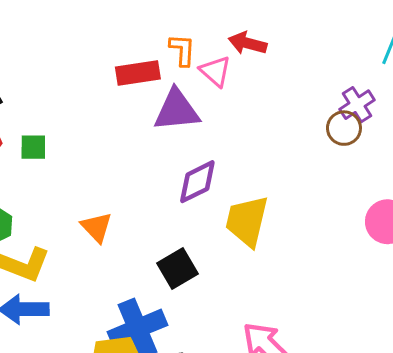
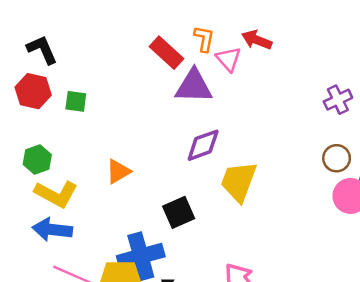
red rectangle: (138, 73) -> (166, 53), turned 44
brown circle: (344, 128) -> (337, 158), moved
orange triangle: (96, 227) -> (118, 171), turned 36

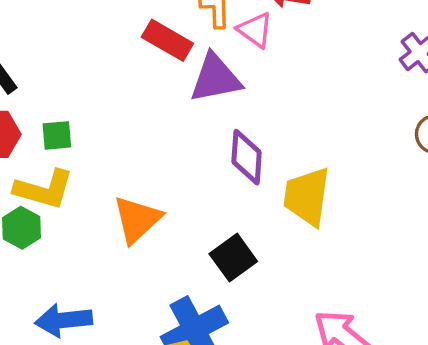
purple diamond: (203, 145) -> (247, 157), turned -54
orange triangle: (118, 171) -> (137, 219), size x1.4
yellow L-shape: (56, 194) -> (44, 189), moved

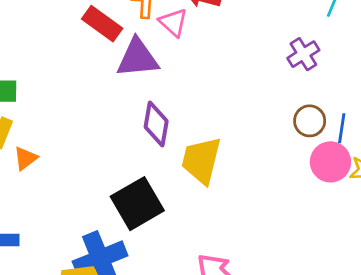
orange triangle: (137, 219) -> (25, 158), moved, size x0.6
black square: (233, 258) -> (137, 204), size x1.4

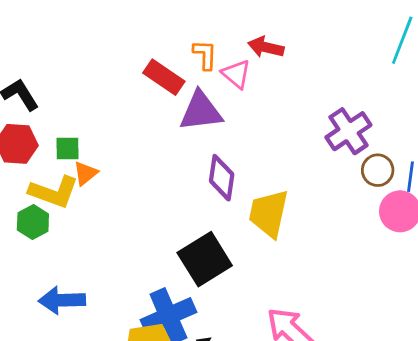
purple cross: (303, 54) -> (348, 131), moved, size x1.4
orange triangle: (25, 158) -> (85, 173), moved

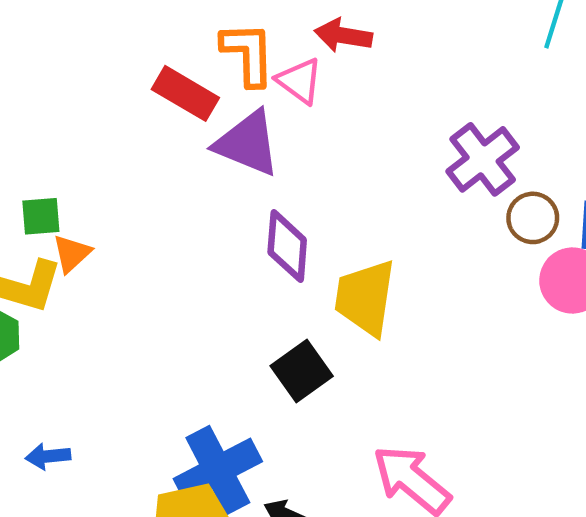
orange L-shape: (205, 55) -> (248, 54), size x1.4
purple triangle: (201, 111) -> (247, 143), turned 33
black square: (205, 259) -> (302, 371), moved, size x0.7
blue arrow: (62, 300) -> (48, 456), size x0.6

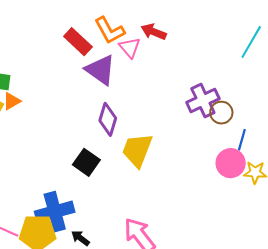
orange L-shape: (248, 54) -> (110, 30), turned 140
brown circle: (533, 218) -> (221, 113), moved
black square: (302, 371) -> (86, 162), moved, turned -32

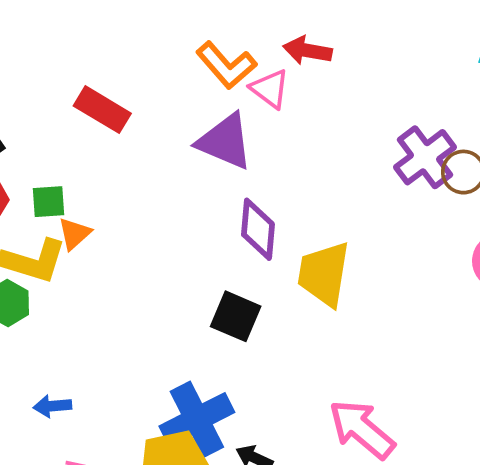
red rectangle: (78, 42) -> (102, 110), moved

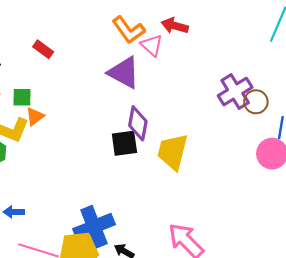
red rectangle: (102, 110) -> (43, 49), moved, size x0.7
black square: (236, 316) -> (124, 143), moved, turned -36

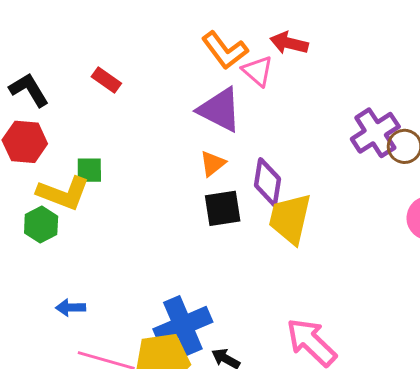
green square: (22, 97) -> (89, 170), moved
orange triangle: (35, 116) -> (213, 164), moved
purple diamond: (138, 123) -> (268, 182), moved

